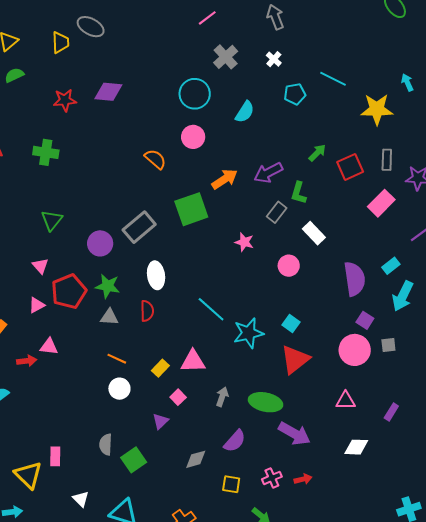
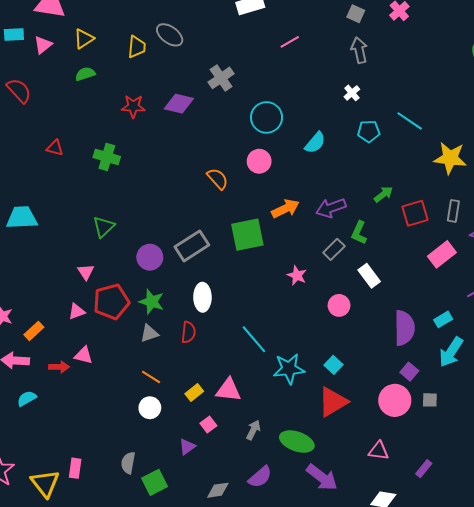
gray cross: (226, 57) -> (221, 78), moved
gray triangle: (109, 317) -> (149, 333), turned -30

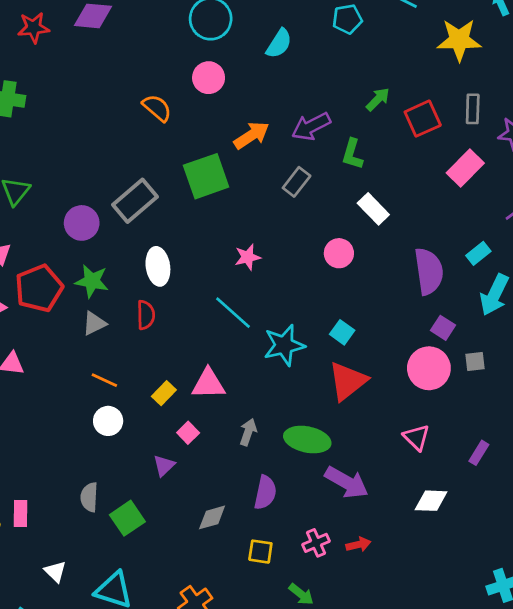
gray rectangle: (334, 249) -> (297, 182), moved
pink star: (297, 275) -> (248, 257), moved, turned -30
pink triangle: (379, 451) -> (416, 437), turned 45
purple semicircle: (260, 477) -> (265, 492), turned -30

